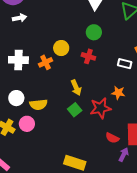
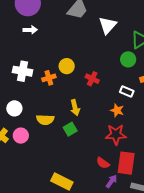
green circle: (94, 32) -> (128, 59), moved
orange star: (118, 93) -> (117, 110), moved
yellow semicircle: (38, 105) -> (45, 120), moved
red star: (101, 108) -> (116, 134), moved

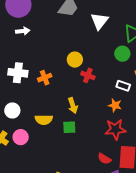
yellow circle: (67, 66) -> (75, 60), moved
green square: (70, 129) -> (69, 127), turned 32

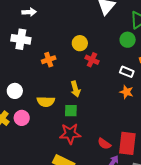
white cross: (18, 73) -> (21, 39), moved
orange star: (115, 105) -> (126, 92), moved
red star: (115, 129) -> (70, 134), moved

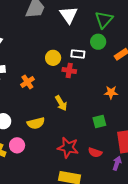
white rectangle: (127, 72) -> (78, 54), moved
green square: (71, 111) -> (99, 121), moved
red star: (70, 134) -> (68, 148), turned 30
red semicircle: (104, 144) -> (95, 153), moved

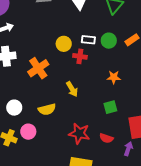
green circle: (98, 42) -> (109, 41), moved
orange cross: (27, 82) -> (38, 68), size x1.5
orange star: (111, 92) -> (114, 77), moved

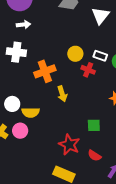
yellow arrow: (72, 89) -> (62, 94), moved
green square: (110, 107) -> (94, 125), moved
yellow semicircle: (47, 109) -> (31, 112), moved

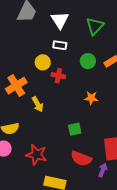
white rectangle: (100, 56) -> (60, 45), moved
red star: (69, 145) -> (36, 155), moved
red semicircle: (94, 156) -> (81, 159), size x1.5

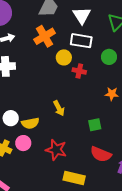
white rectangle: (60, 45) -> (81, 41), size x1.5
orange cross: (16, 86) -> (45, 36), moved
yellow arrow: (38, 104) -> (59, 108), moved

